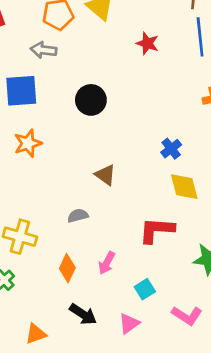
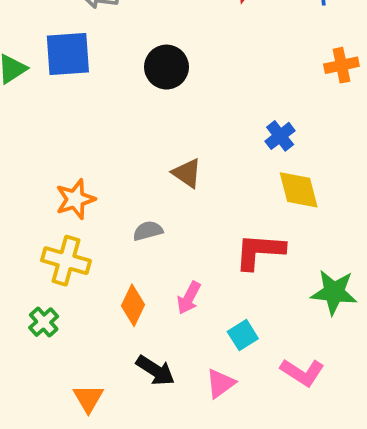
orange star: (28, 143) -> (75, 199), moved
orange triangle: (36, 334) -> (88, 398), turned -40

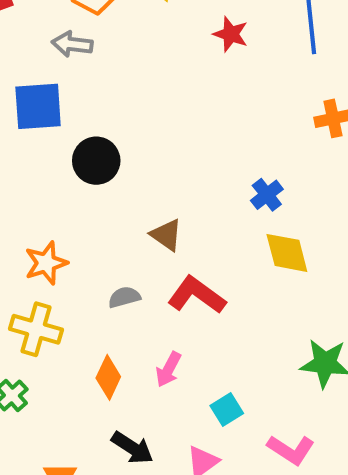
black circle: (166, 67) -> (96, 161), moved
red L-shape: (260, 251) -> (197, 295), moved, turned 32

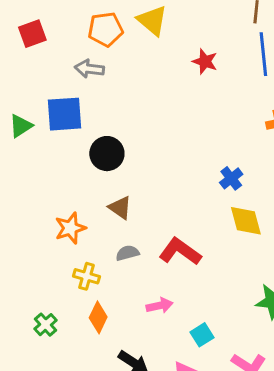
brown triangle: (166, 235) -> (120, 208), moved
yellow cross: (36, 329) -> (86, 276), moved, size x0.7
pink arrow: (168, 369) -> (160, 306), turned -130
orange diamond: (108, 377) -> (98, 317), moved

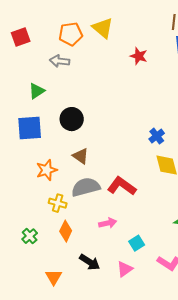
blue square: (65, 114) -> (30, 128), moved
green triangle: (21, 126) -> (37, 91), moved
gray semicircle: (127, 253) -> (86, 187), size x1.8

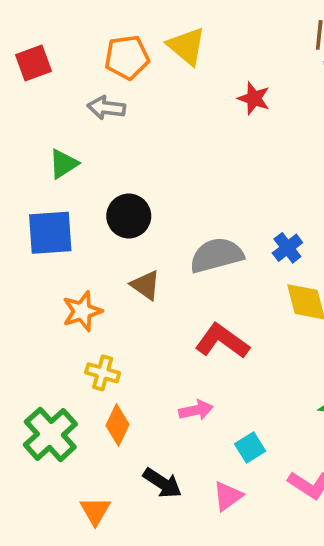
gray semicircle: (86, 187) -> (217, 255), moved
green cross: (30, 236) -> (50, 434), size x1.8

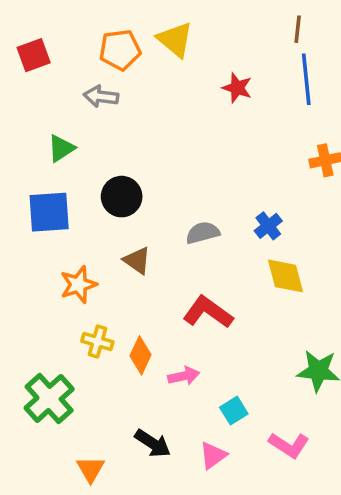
gray semicircle: (217, 255) -> (203, 233), size x0.7
orange diamond: (118, 425) -> (141, 355), moved

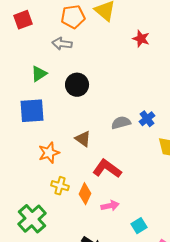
black circle: (122, 197) -> (77, 85), moved
blue cross: (268, 226) -> (147, 119), moved
red L-shape: (208, 312) -> (107, 169), moved

